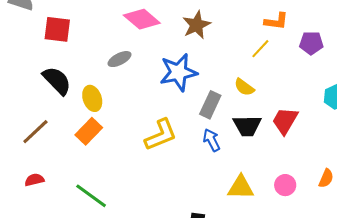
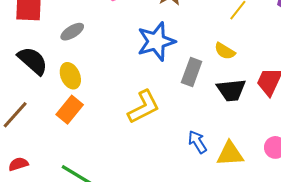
gray ellipse: (119, 59) -> (72, 32), moved
blue arrow: (212, 140) -> (197, 142), moved

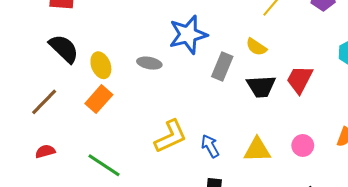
gray ellipse: (72, 32) -> (149, 63), moved, turned 40
yellow L-shape: (144, 107) -> (171, 136), moved
blue arrow: (197, 142) -> (210, 146), moved

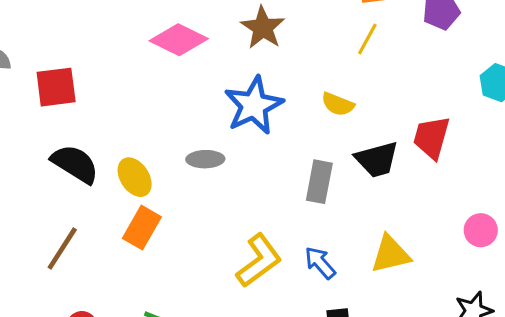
yellow semicircle: (256, 47) -> (338, 104), moved
gray rectangle: (222, 66) -> (319, 182), moved
pink circle: (303, 145) -> (481, 230), moved

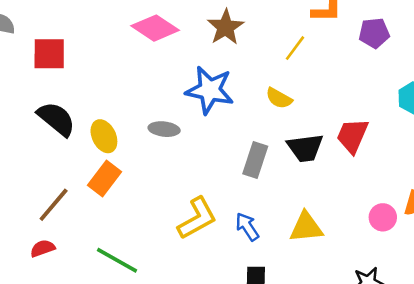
yellow line: (367, 39) -> (295, 48), moved
blue star: (254, 105) -> (210, 90), turned 30
brown line: (62, 248) -> (54, 205), moved

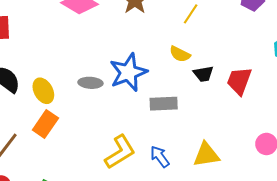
blue star: (210, 90) -> (128, 72), moved, turned -30
black trapezoid: (305, 148) -> (203, 74), moved, size x0.7
gray rectangle: (255, 160) -> (164, 104), turned 72

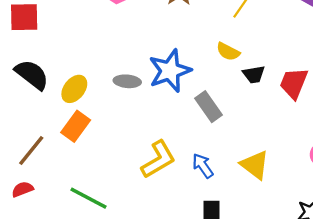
yellow ellipse: (43, 91) -> (74, 89), turned 65
gray rectangle: (164, 104) -> (209, 107), turned 56
yellow triangle: (206, 155) -> (255, 165), turned 44

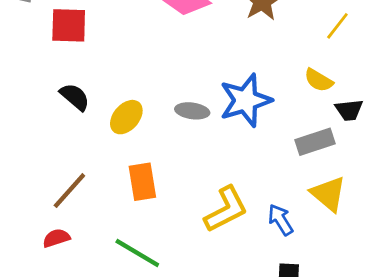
black semicircle: (32, 75) -> (75, 97), size x0.7
gray rectangle: (209, 107) -> (315, 142), moved, turned -76
orange rectangle: (76, 126) -> (142, 182), moved, turned -48
yellow triangle: (255, 165) -> (328, 194), moved

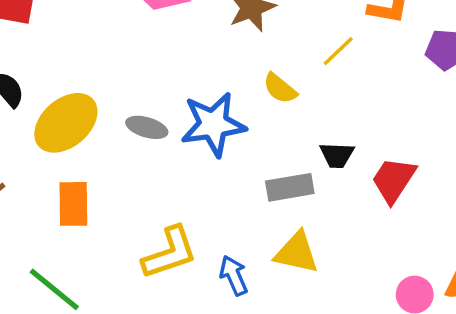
yellow semicircle: (319, 80) -> (280, 88), moved
yellow ellipse: (126, 117) -> (66, 123), size x1.5
yellow triangle: (328, 194) -> (296, 253), turned -36

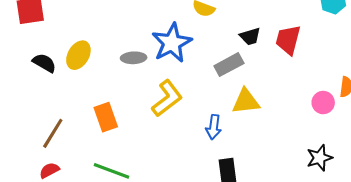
yellow ellipse: (66, 123) -> (78, 55), moved, size x0.7
yellow L-shape: (170, 253) -> (167, 98), moved
blue arrow: (234, 275) -> (214, 127), turned -130

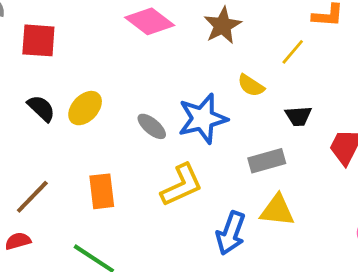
black trapezoid: (250, 36) -> (298, 116), moved
gray ellipse: (134, 58) -> (152, 126), turned 30
blue arrow: (214, 127) -> (231, 233), size x1.4

